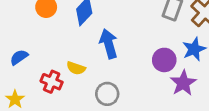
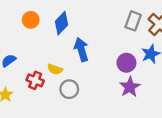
purple star: (183, 83) -> (130, 87), moved
gray circle: (107, 94) -> (69, 89), moved

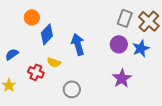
blue diamond: (62, 23) -> (47, 34), moved
purple circle: (126, 63) -> (119, 44), moved
gray circle: (69, 89) -> (72, 89), moved

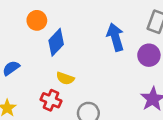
blue arrow: (78, 44) -> (115, 37), moved
red cross: (36, 72) -> (51, 100), moved

